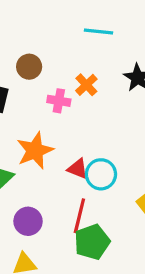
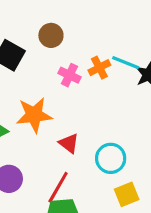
cyan line: (98, 31) -> (126, 63), moved
cyan circle: (101, 174) -> (111, 158), moved

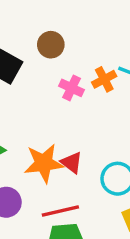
orange star: (34, 115) -> (44, 163), moved
red line: (58, 187) -> (60, 211), turned 48

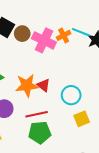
brown circle: (51, 45) -> (22, 34), moved
pink cross: (72, 88) -> (44, 40), size x1.6

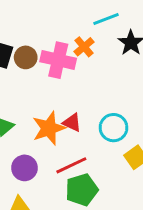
cyan line: (81, 32) -> (106, 19), moved, turned -30

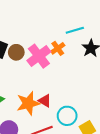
pink cross: (58, 60) -> (39, 56), turned 35
cyan circle: (114, 128) -> (67, 116), moved

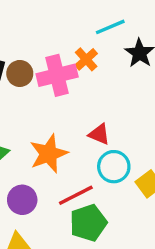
pink cross: (39, 56) -> (57, 75), turned 30
red triangle: (45, 101) -> (99, 134), moved

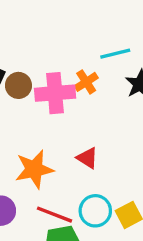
cyan circle: (114, 167) -> (95, 211), moved
red line: (76, 195) -> (55, 215), turned 39

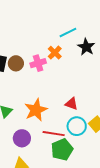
pink cross: (55, 93) -> (38, 63), size x0.7
red triangle: (87, 158) -> (71, 104), moved

